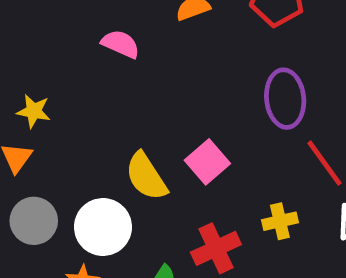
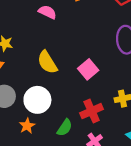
yellow semicircle: (146, 176) -> (47, 62), moved

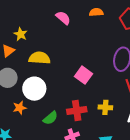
yellow semicircle: (47, 62) -> (39, 58), moved, turned 110
pink square: (88, 69) -> (84, 75), turned -30

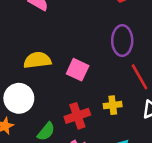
yellow semicircle: (39, 58) -> (37, 60), moved

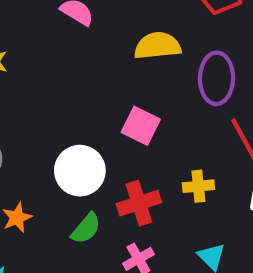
yellow semicircle: (37, 60) -> (158, 46), moved
white circle: (19, 98) -> (80, 171), moved

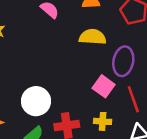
pink square: (141, 126) -> (104, 86), moved

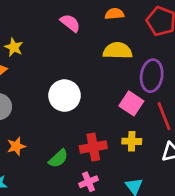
white circle: (36, 101) -> (65, 96), moved

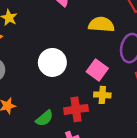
pink square: (131, 103) -> (97, 70), moved
yellow cross: (132, 141) -> (102, 95), moved

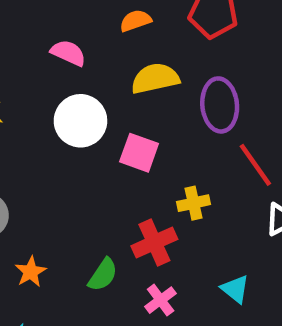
white circle: (52, 62) -> (80, 121), moved
pink square: (97, 70) -> (139, 153), moved

